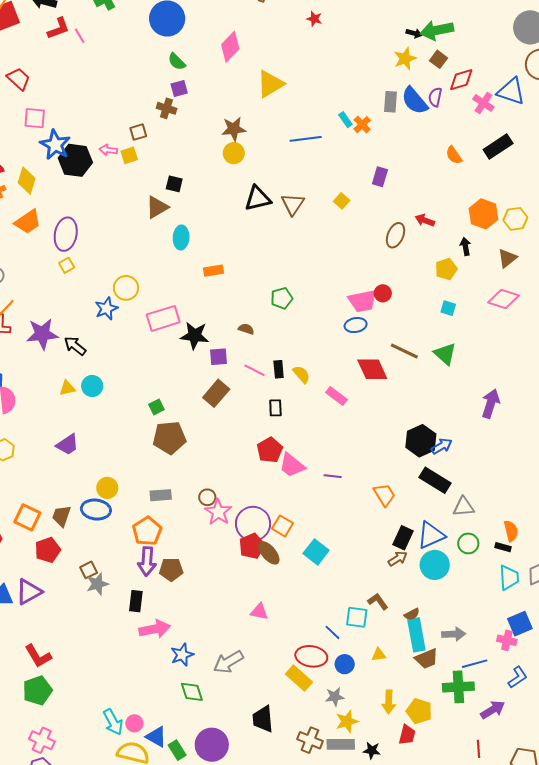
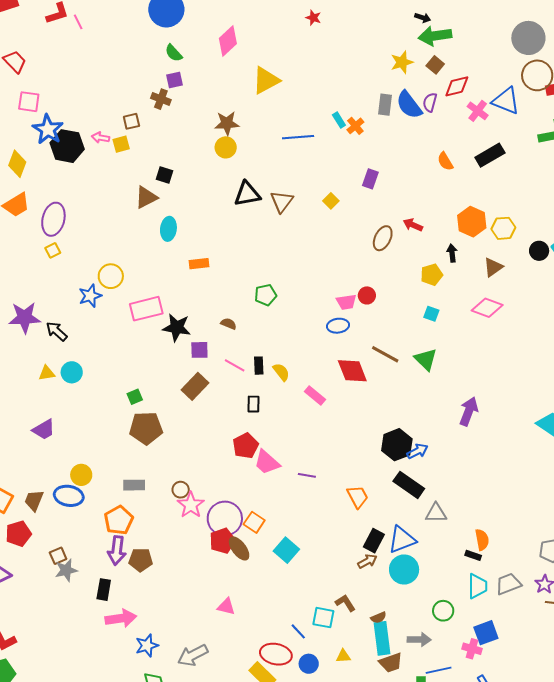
black arrow: (414, 33) -> (423, 18), moved
pink trapezoid: (363, 301) -> (346, 302), size x0.7
green circle: (468, 543) -> (443, 611), moved

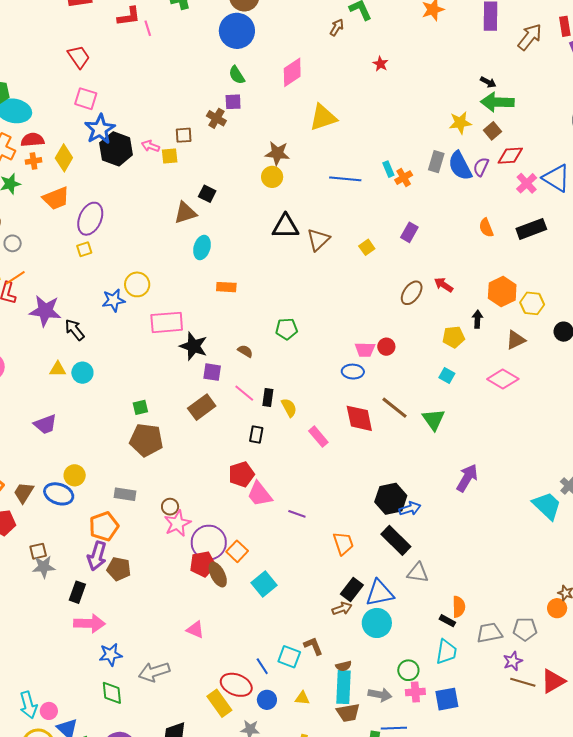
gray trapezoid: (508, 584) -> (489, 633), moved
pink cross: (472, 649) -> (415, 692), moved, turned -30

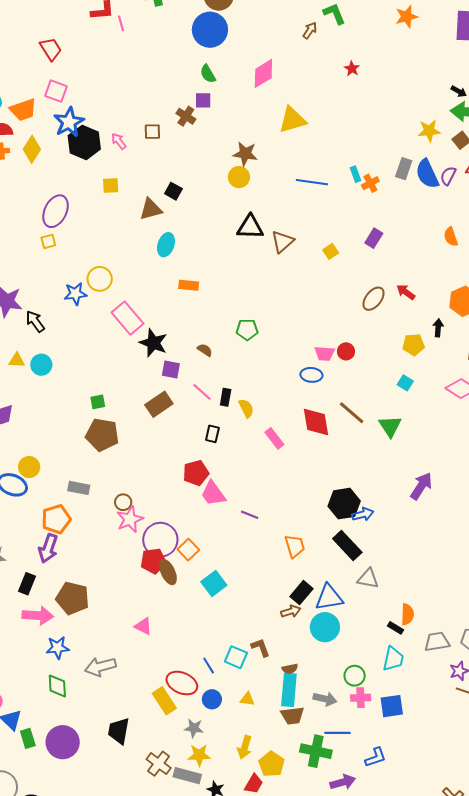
pink arrow: (150, 146) -> (119, 141), turned 30
yellow square: (170, 156) -> (111, 186), moved
orange trapezoid: (56, 198) -> (23, 110), moved
pink rectangle: (167, 322) -> (128, 318), turned 52
brown pentagon: (119, 569) -> (72, 598), moved, size x1.4

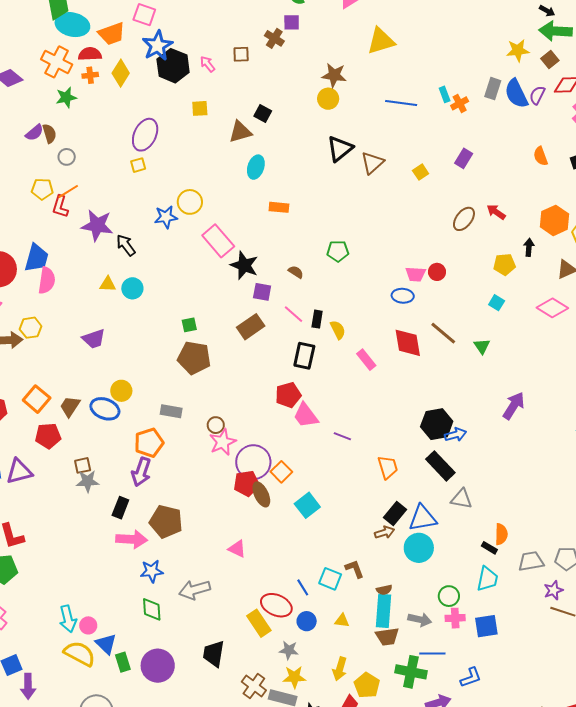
black triangle: (250, 227) -> (340, 149), turned -40
green triangle: (390, 426) -> (482, 346), size x0.7
black rectangle: (212, 434) -> (304, 356), size x1.5

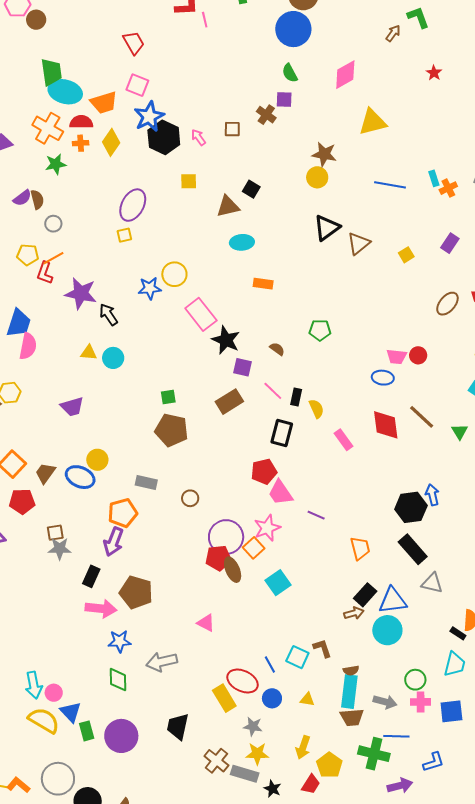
cyan ellipse: (256, 167) -> (242, 242), turned 65
blue arrow: (455, 435) -> (432, 495), moved, turned -90
pink star: (223, 442) -> (267, 528), moved

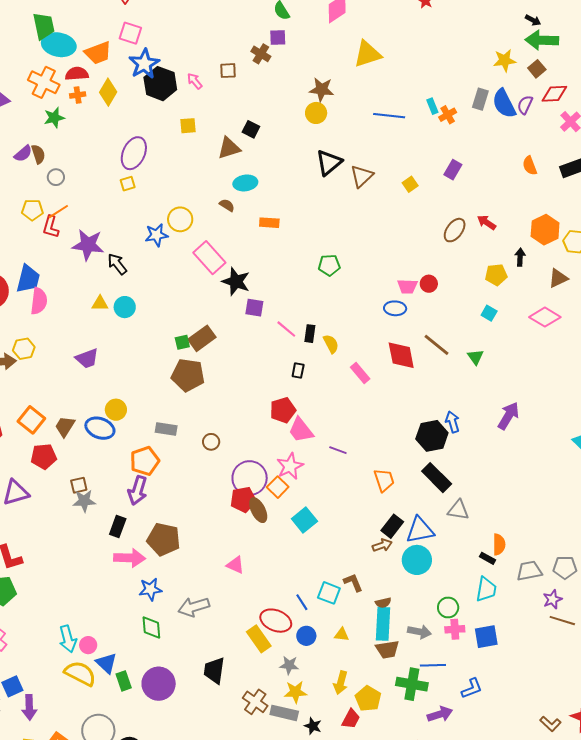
brown semicircle: (277, 349) -> (227, 205), moved
brown rectangle: (229, 402) -> (202, 338), moved
black rectangle: (282, 433) -> (298, 371), size x0.6

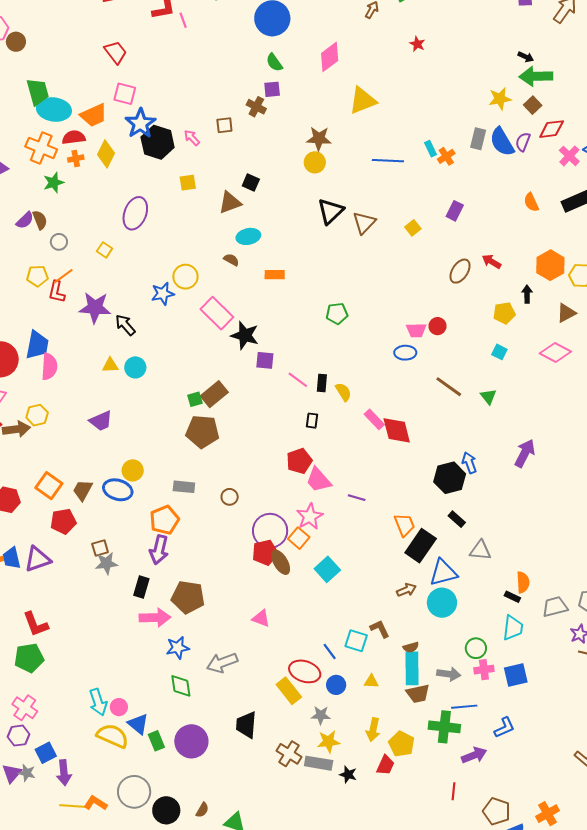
yellow square: (128, 184) -> (105, 250), moved, turned -35
red diamond: (401, 355) -> (397, 430), moved
black rectangle: (437, 478) -> (457, 519), size x0.6
black rectangle: (392, 526) -> (421, 546), moved, size x1.4

